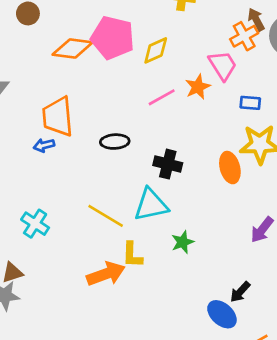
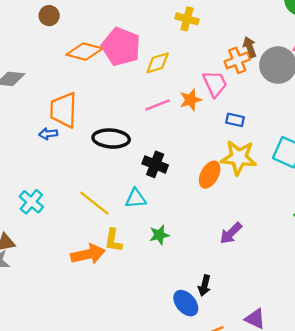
black ellipse: (115, 142) -> (111, 139), size x1.4
orange ellipse: (230, 168) -> (210, 175), turned 36
cyan triangle: (151, 205) -> (136, 198), size x0.7
black arrow: (240, 292) -> (204, 285), turned -36

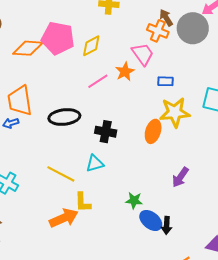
orange cross: (237, 60) -> (158, 31), turned -35
green star: (159, 235) -> (134, 201), moved, turned 30
blue ellipse: (186, 303) -> (151, 220), moved

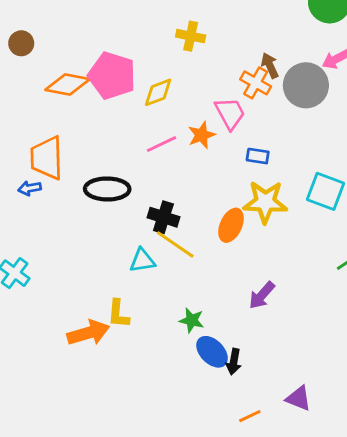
yellow line: (61, 174) -> (175, 244), moved

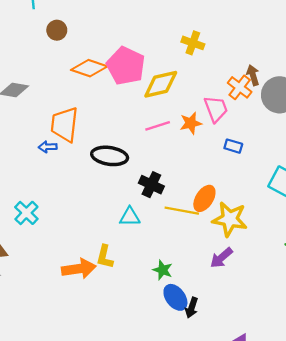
yellow diamond: (158, 92) -> (161, 84), size x1.4
yellow star: (265, 202) -> (230, 219), moved
yellow line: (175, 244) -> (182, 211), moved, turned -32

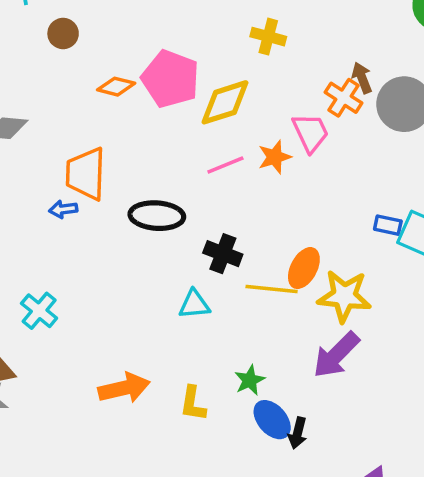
orange diamond: (89, 68) -> (116, 87), size x0.7
blue rectangle: (233, 146) -> (388, 225), moved
yellow L-shape: (105, 257) -> (193, 404), moved
purple arrow: (221, 258) -> (336, 355), size x1.4
green star: (163, 270) -> (250, 380), turned 30

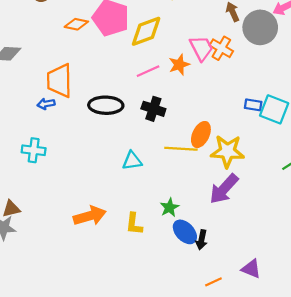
orange cross: (344, 98) -> (221, 48), moved
black cross: (223, 254) -> (153, 109), moved
cyan cross: (39, 311) -> (34, 150), moved, turned -30

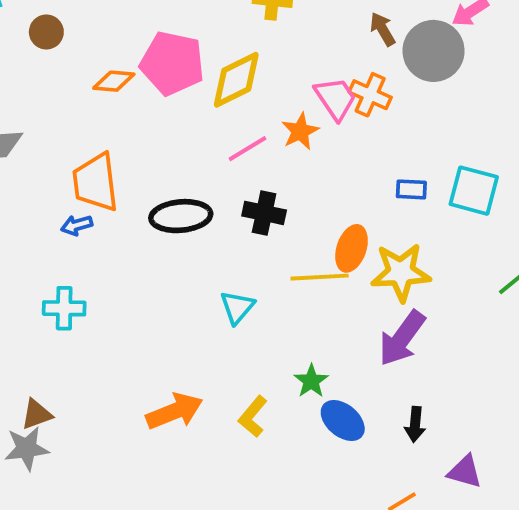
blue rectangle: (253, 105) -> (411, 189), moved
cyan triangle: (132, 161) -> (237, 307), turned -35
yellow L-shape: (134, 224) -> (253, 416), turned 40
black arrow: (201, 240) -> (415, 424), moved

